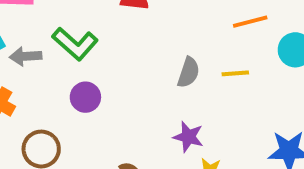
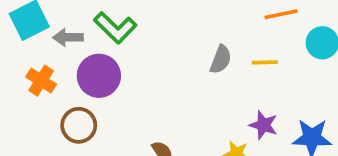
purple circle: (85, 97) -> (99, 76), moved, size x1.5
purple star: (188, 137) -> (263, 125), moved

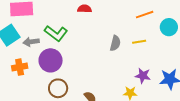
orange cross: (41, 81) -> (20, 67), turned -35
brown circle: (79, 125) -> (58, 88), moved

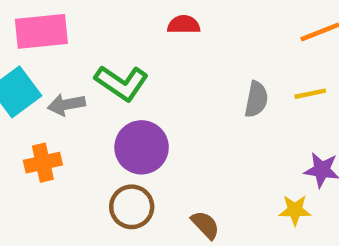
purple circle: (51, 60) -> (142, 147), moved

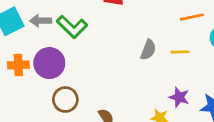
gray arrow: (66, 105) -> (41, 21), moved
purple circle: (142, 147) -> (49, 63), moved

